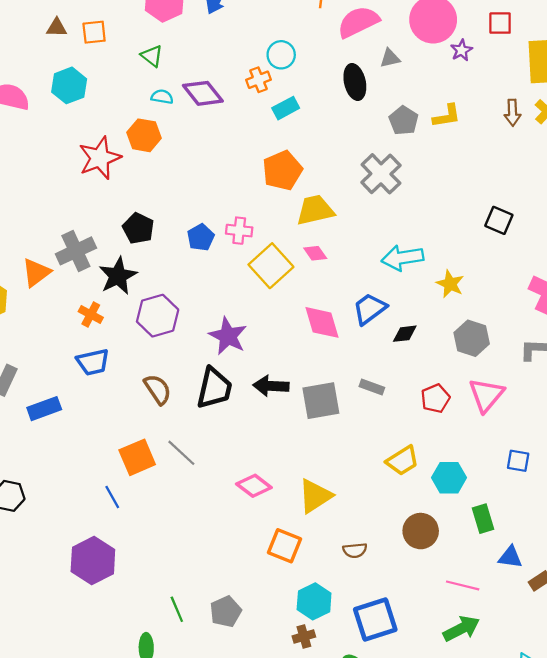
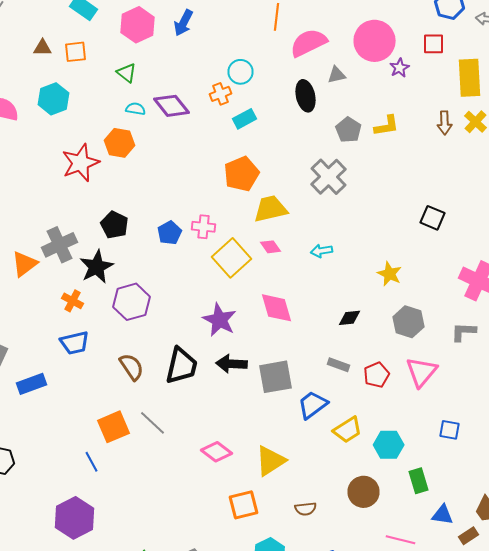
cyan arrow: (402, 258) -> (322, 251), moved, size x0.6
blue trapezoid: (370, 309) -> (312, 405), moved
purple star: (228, 336) -> (220, 320), moved
gray rectangle: (372, 387) -> (338, 365), moved
orange square: (285, 546) -> (244, 505), turned -36

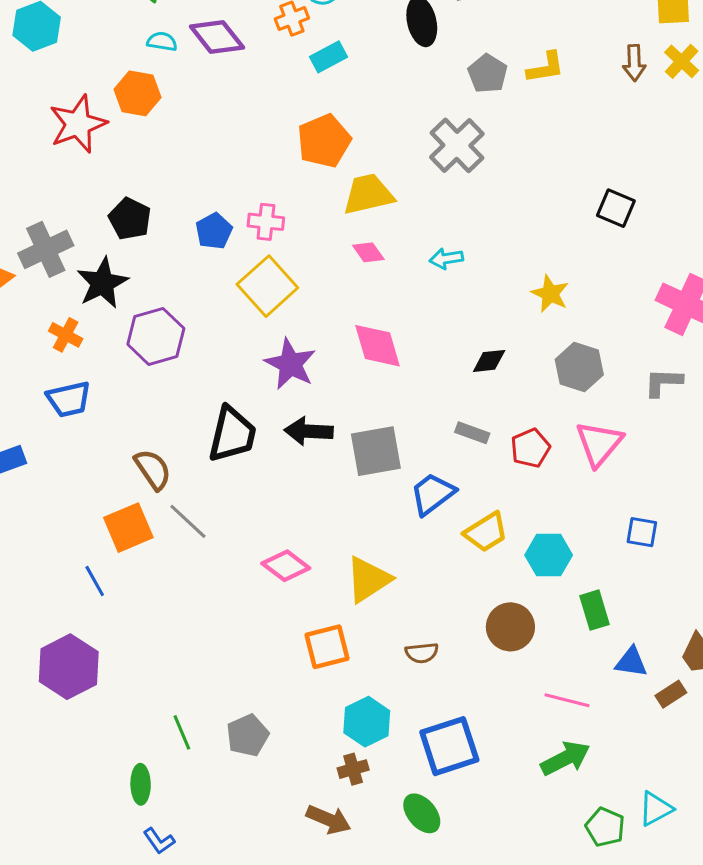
yellow square: (232, 258) -> (267, 286), moved
brown semicircle: (132, 367) -> (153, 469), moved

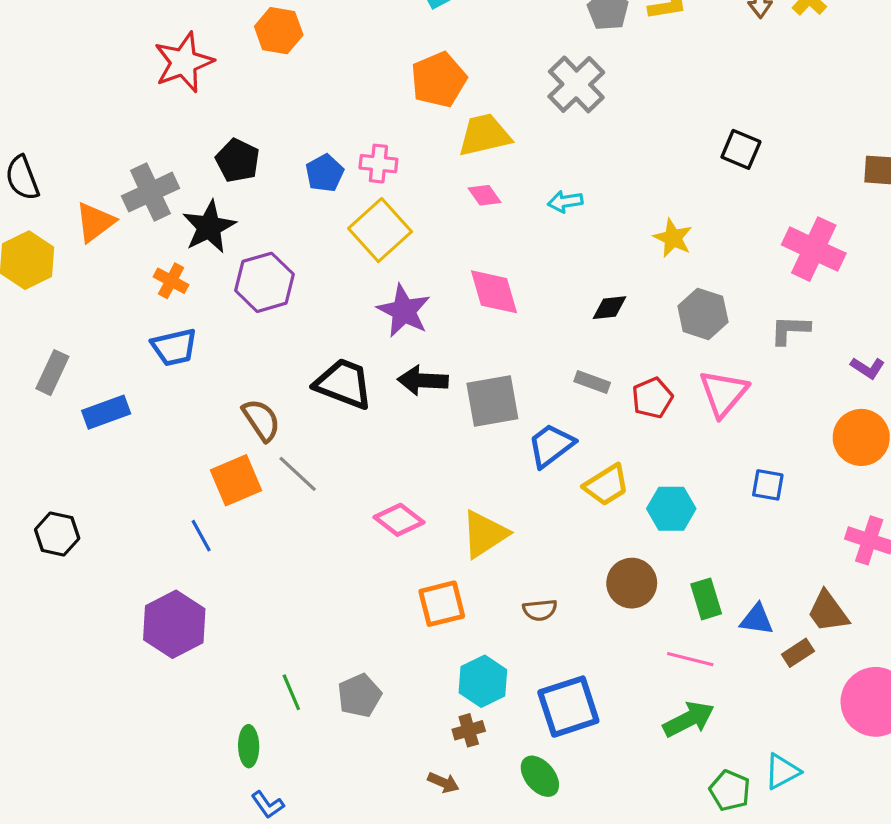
orange hexagon: (138, 93) -> (279, 31), moved
black trapezoid: (232, 434) -> (344, 384), turned -82
green rectangle: (595, 610) -> (706, 599), moved
brown arrow: (329, 819) -> (443, 783), size x0.7

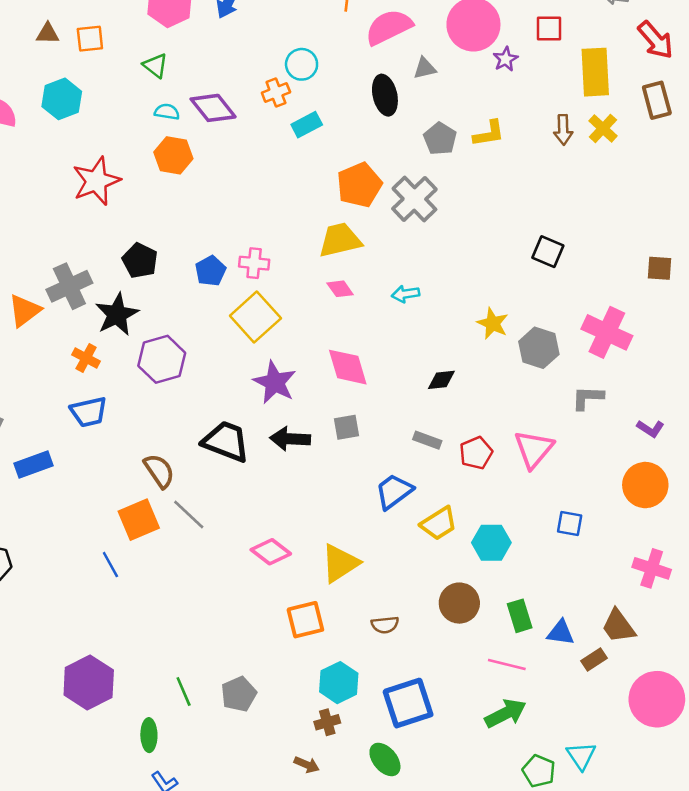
orange pentagon: (439, 80) -> (359, 185), moved
gray hexagon: (703, 314) -> (539, 348), moved
gray square: (492, 401) -> (346, 427), moved, size x0.6
purple hexagon: (174, 624) -> (89, 683), moved
cyan triangle: (782, 771) -> (581, 756), turned -36

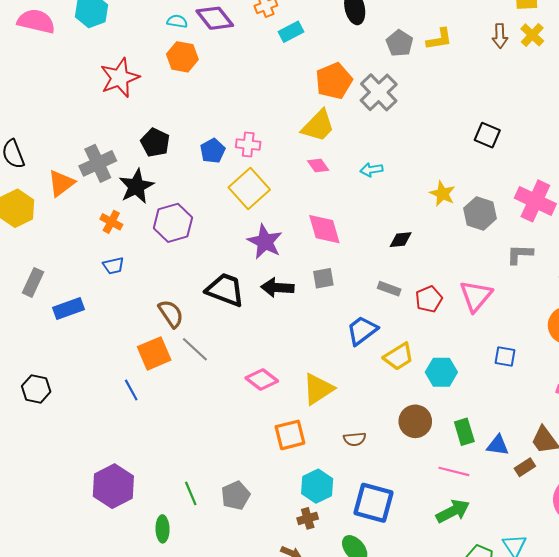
yellow trapezoid: (340, 240) -> (318, 126), turned 147
blue trapezoid: (89, 412) -> (113, 266), size x0.7
blue square: (408, 703) -> (373, 503), turned 33

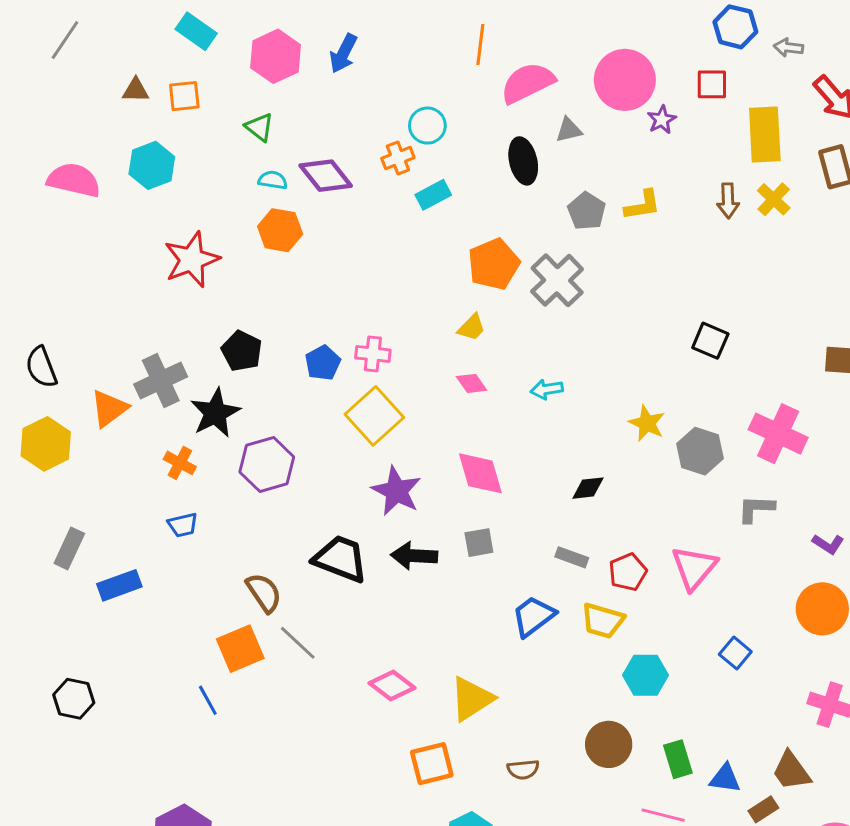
yellow trapezoid: (318, 126) -> (472, 327), size x0.6
yellow trapezoid: (399, 357) -> (603, 621), moved, turned 48
blue square: (505, 357) -> (735, 653), turned 30

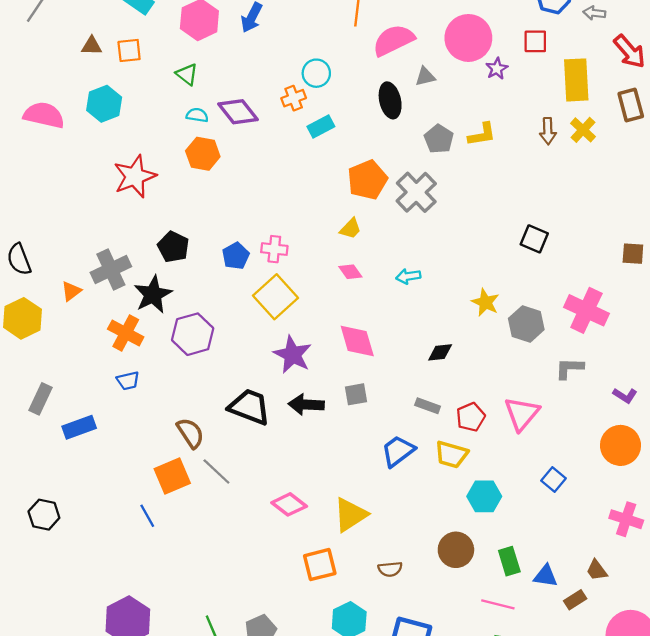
orange triangle: (109, 408) -> (71, 291), size x0.7
orange cross: (180, 463) -> (126, 333), size x1.4
brown trapezoid: (791, 771) -> (597, 570), size x0.7

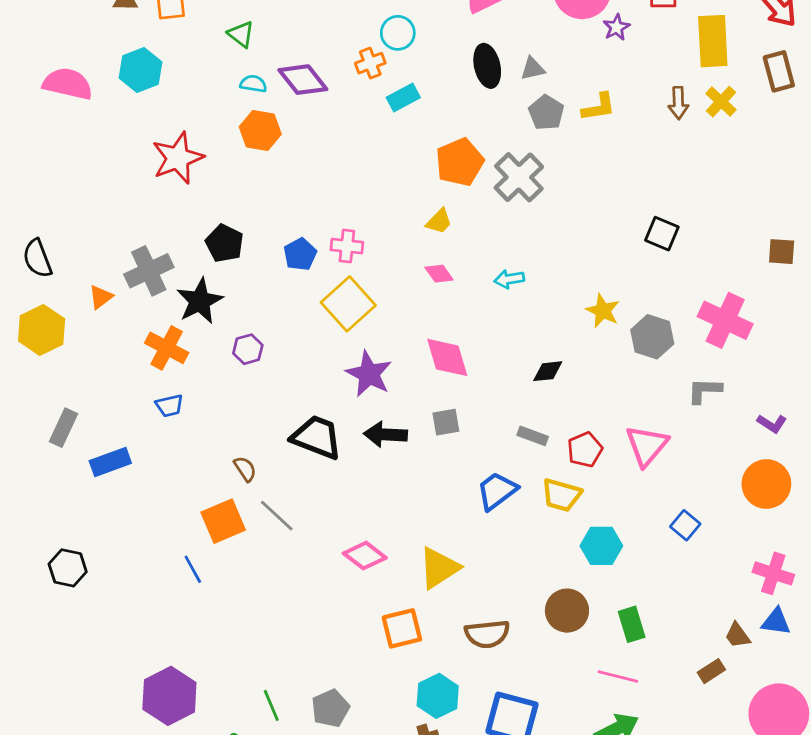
gray triangle: (425, 77) -> (533, 69), moved
purple hexagon: (193, 334) -> (248, 349), size x0.6
brown semicircle: (190, 433) -> (245, 469), size x0.7
brown semicircle: (390, 569) -> (487, 634), size x1.5
blue triangle: (546, 576) -> (776, 622), moved

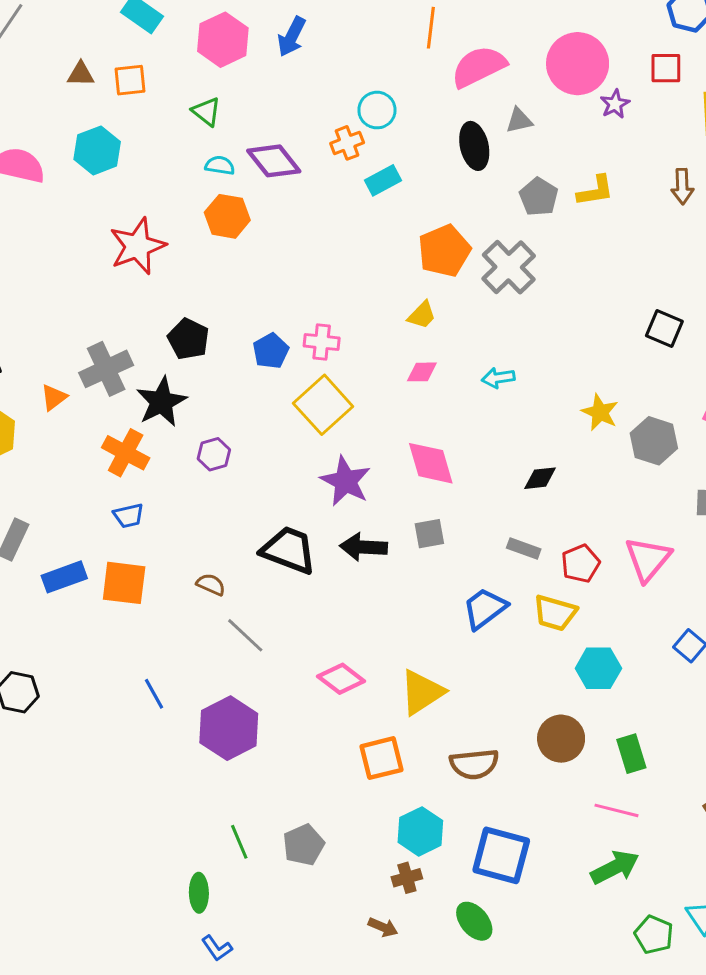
gray triangle: (533, 69) -> (519, 121), moved
pink diamond: (439, 274) -> (422, 372), turned -56
brown semicircle: (245, 469) -> (211, 584), turned -32
orange square: (223, 521) -> (124, 583), moved, turned 30
purple hexagon: (169, 696) -> (229, 728), moved

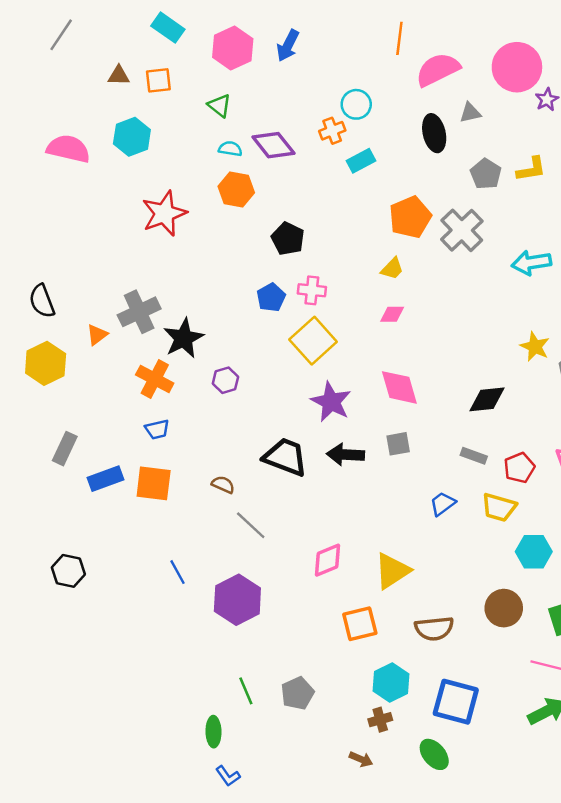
black pentagon: (188, 339) -> (288, 239), moved
cyan arrow: (498, 378) -> (531, 263), moved, size x1.5
black diamond: (540, 478) -> (487, 399), size x1.4
blue trapezoid: (485, 608) -> (443, 504), size x0.7
pink diamond: (341, 679) -> (327, 560), turned -60

